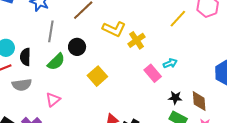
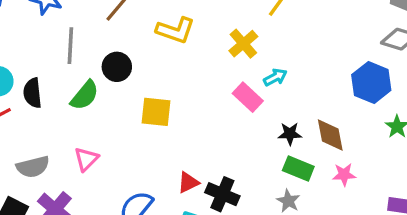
yellow cross: (136, 40) -> (243, 44), moved
yellow square: (97, 76) -> (156, 112), turned -36
gray semicircle: (22, 85) -> (33, 167), moved

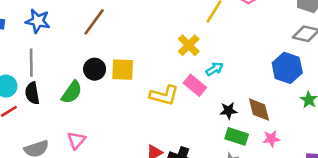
yellow L-shape: (175, 30) -> (164, 95), moved
gray line: (70, 46) -> (31, 63), moved
yellow square: (156, 112) -> (123, 70), moved

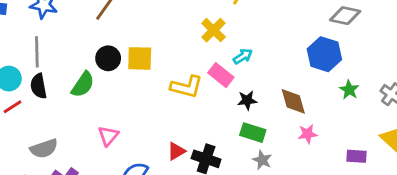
black star: (228, 111) -> (247, 100), moved
green rectangle: (237, 136) -> (253, 133), moved
pink triangle: (76, 140) -> (108, 136), moved

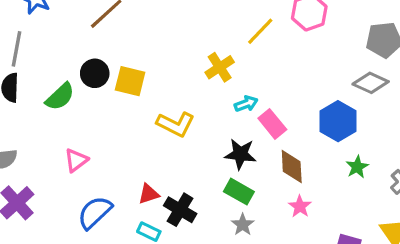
pink rectangle: (221, 75) -> (272, 124), moved
black star: (247, 100) -> (240, 154), size x1.4
pink star: (308, 134) -> (300, 206), turned 30

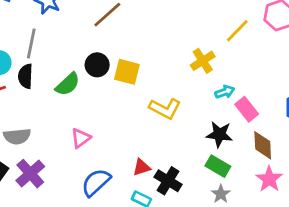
pink star: (300, 206) -> (269, 179), size x1.4

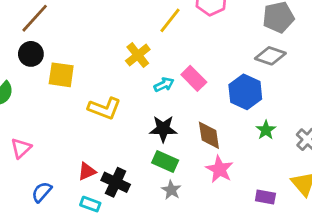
black circle: (97, 65) -> (31, 54), moved
pink rectangle: (247, 109) -> (194, 78), moved
blue semicircle: (96, 182) -> (42, 192), size x0.7

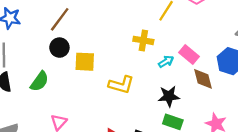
yellow cross: (138, 55) -> (143, 40), turned -36
brown diamond: (209, 135) -> (203, 79), moved

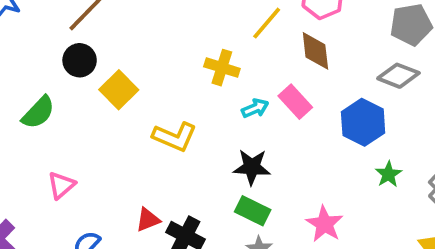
yellow square: (85, 62) -> (119, 90), turned 35
brown diamond: (203, 79) -> (315, 51), moved

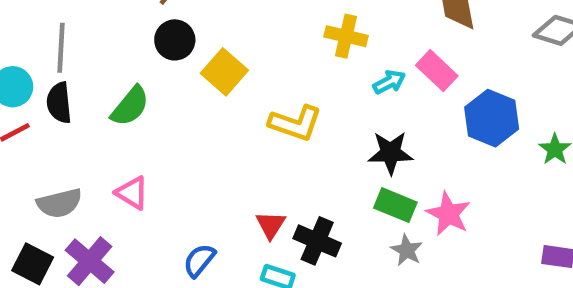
blue hexagon: (363, 122) -> (492, 118), moved
pink triangle: (61, 185) -> (132, 193), moved, turned -44
red triangle: (148, 220) -> (271, 225), turned -32
pink star: (324, 224) -> (448, 214), moved

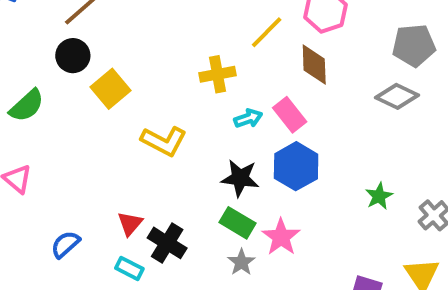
yellow cross: (346, 36) -> (217, 74), turned -32
blue hexagon: (492, 118) -> (296, 166), moved

